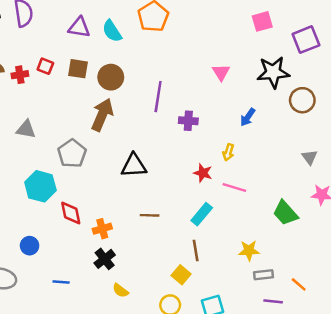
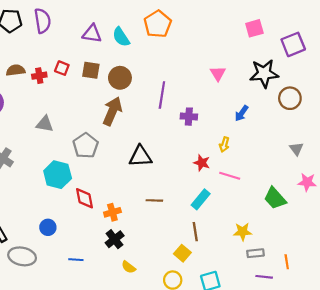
orange line: (299, 284) -> (287, 262), turned 40

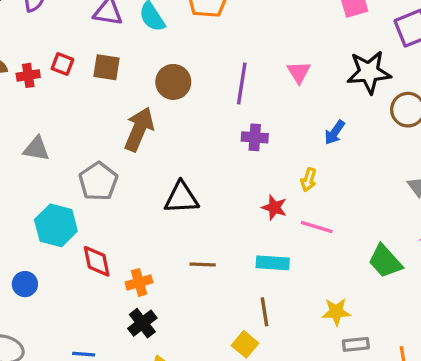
brown circle: (120, 78) -> (173, 82), moved
purple line: (162, 95) -> (242, 84), moved
cyan rectangle: (201, 199) -> (273, 263), turned 54
blue circle: (48, 227) -> (25, 284), moved

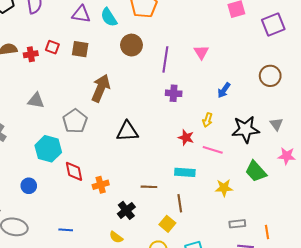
black star: (369, 72) -> (246, 129), moved
brown circle: (173, 82) -> (131, 45), moved
brown line: (203, 264) -> (149, 187), moved
yellow star: (336, 312) -> (224, 188), moved
black cross: (142, 323) -> (126, 210), moved

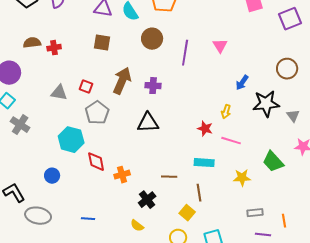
red square: (52, 47) -> (86, 87), moved
purple cross: (174, 93) -> (153, 86), moved
black star: (246, 129) -> (266, 104), moved

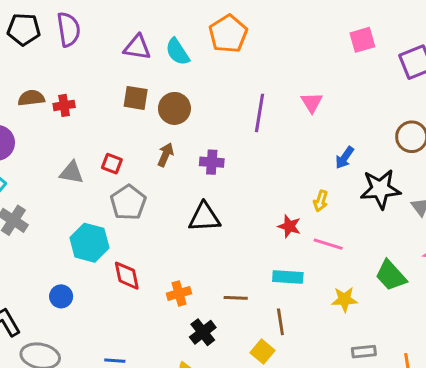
brown circle: (152, 39) -> (174, 108), moved
brown arrow: (122, 81) -> (166, 155), size x0.6
orange cross: (122, 175) -> (179, 293), moved

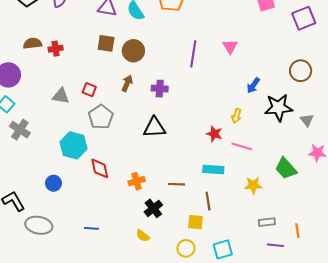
yellow square: (262, 352) -> (195, 222), turned -35

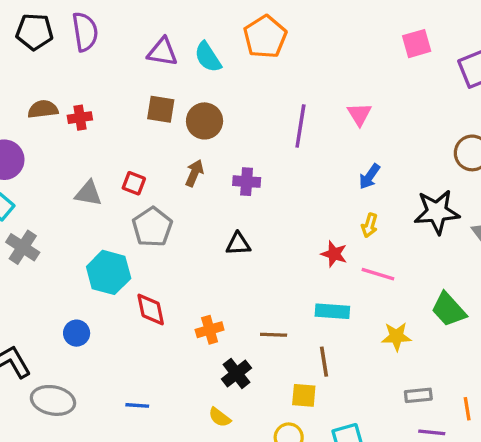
blue arrow: (253, 85) -> (369, 177), moved
black triangle: (154, 127) -> (238, 244), size x0.7

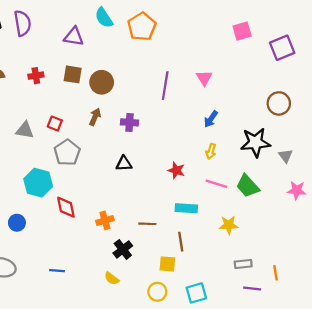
cyan semicircle: (208, 57) -> (104, 18), moved
red cross: (80, 118) -> (36, 76), moved
red star: (334, 254) -> (176, 170), moved
green trapezoid: (449, 310) -> (248, 186), moved

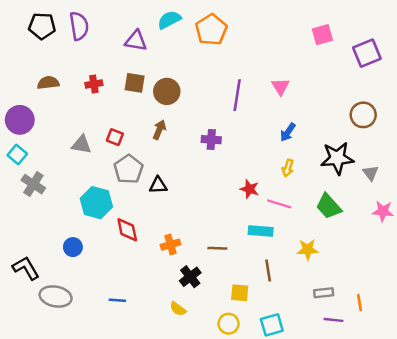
cyan semicircle: (104, 18) -> (169, 20), turned 95
purple cross: (129, 122) -> (211, 140), moved
black triangle: (124, 164) -> (158, 185), moved
pink line: (216, 184) -> (279, 204), moved
brown line: (181, 242) -> (268, 271), moved

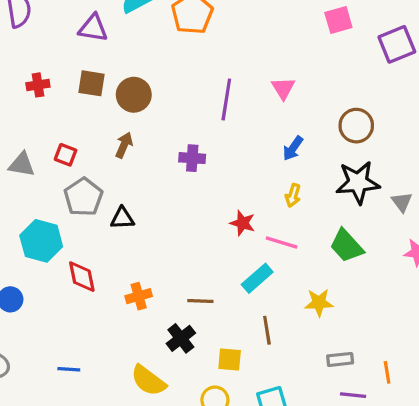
brown circle: (363, 115) -> (356, 126), moved
cyan rectangle: (261, 231) -> (257, 278), turned -45
black cross: (190, 277) -> (181, 338), moved
yellow semicircle: (178, 309) -> (148, 381), size x1.6

